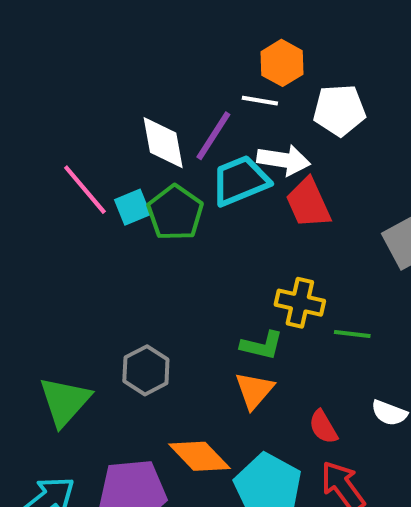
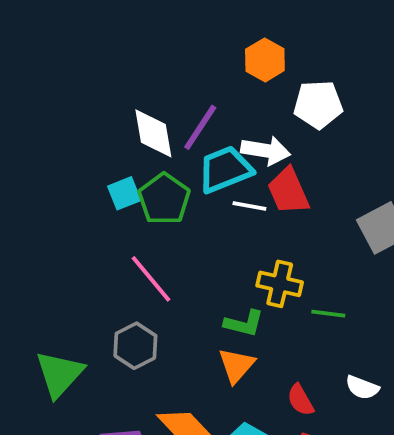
white line: (260, 101) -> (249, 206), moved
pink line: (85, 190) -> (151, 279), moved

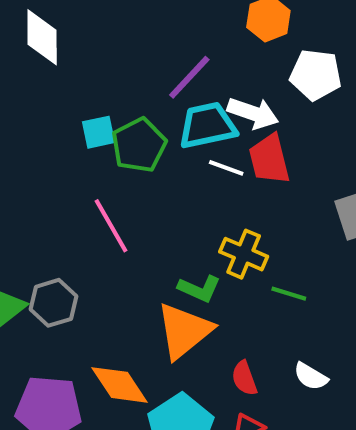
white diamond: (153, 133) -> (42, 37), moved
gray hexagon: (135, 346) -> (54, 303), moved
orange triangle: (236, 365) -> (184, 331), size x1.5

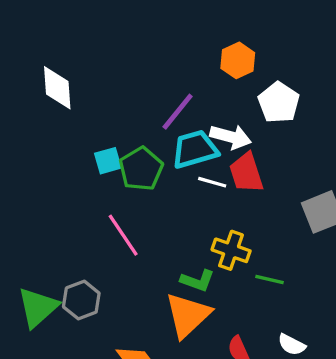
white pentagon: (316, 75) -> (279, 103), turned 30

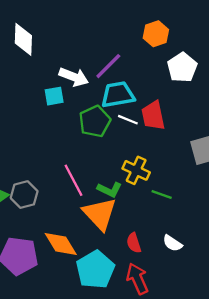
white arrow: (231, 137) -> (74, 77), moved
green pentagon: (141, 169) -> (95, 121), moved
pink line: (123, 235) -> (73, 180), moved
orange triangle: (188, 315) -> (100, 214), turned -36

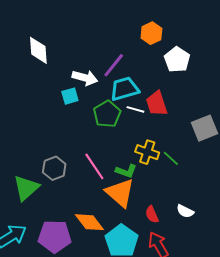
gray hexagon: (24, 195) -> (54, 168), moved
green line: (162, 195) -> (171, 158), moved, turned 30

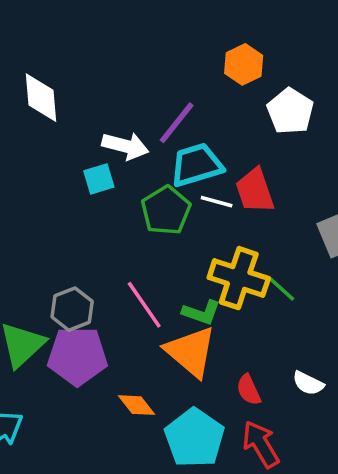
yellow cross: (147, 152) -> (239, 278), size x1.4
orange diamond: (89, 222) -> (137, 405), size x0.7
purple pentagon: (55, 236) -> (77, 356), moved

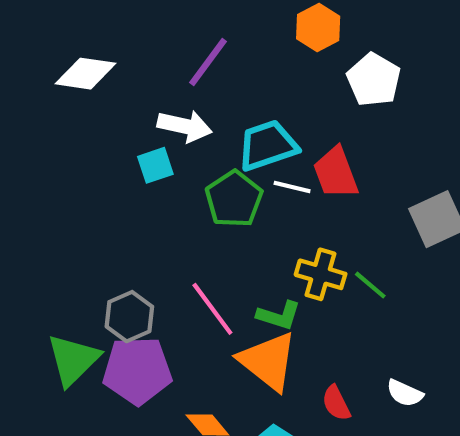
white diamond: (41, 98) -> (85, 74), turned -75
purple line: (177, 123) -> (208, 62), moved
yellow cross: (239, 278) -> (321, 274), size x0.7

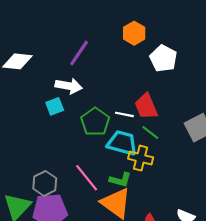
cyan trapezoid: (267, 145) -> (122, 143), moved, turned 36
green line: (370, 285) -> (150, 132), moved

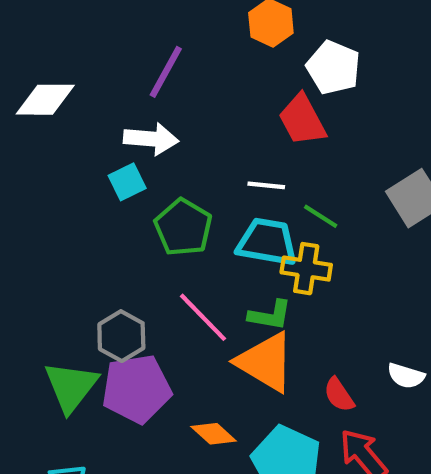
red trapezoid: (146, 106) -> (302, 120), moved
green pentagon: (95, 122) -> (183, 227), moved

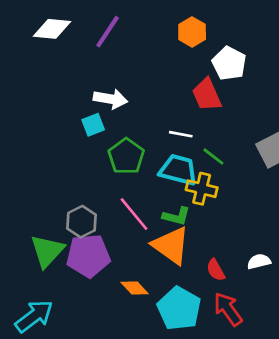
purple line: (166, 72) -> (108, 32), moved
white diamond: (45, 100) -> (52, 29), moved
white semicircle: (406, 376) -> (259, 261), turned 145

